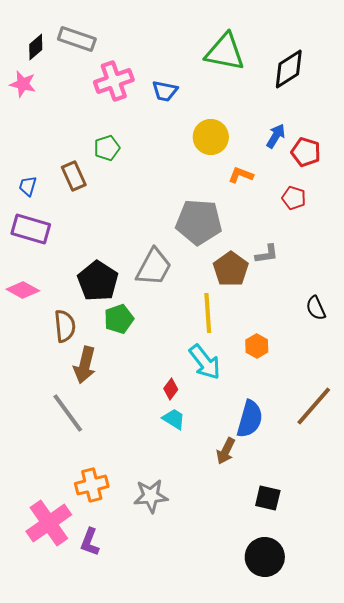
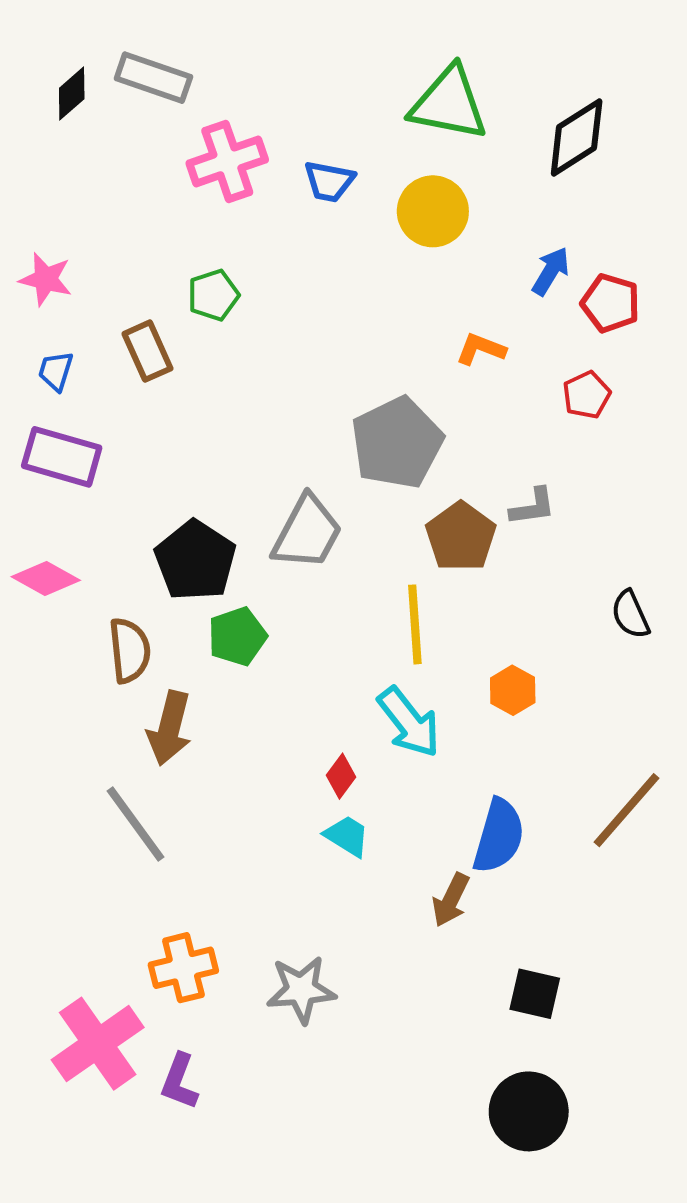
pink star: (23, 84) -> (46, 279), moved
yellow circle: (211, 137) -> (433, 211), moved
red pentagon: (294, 198) -> (587, 395), turned 30
gray pentagon: (199, 222) -> (397, 443), turned -30

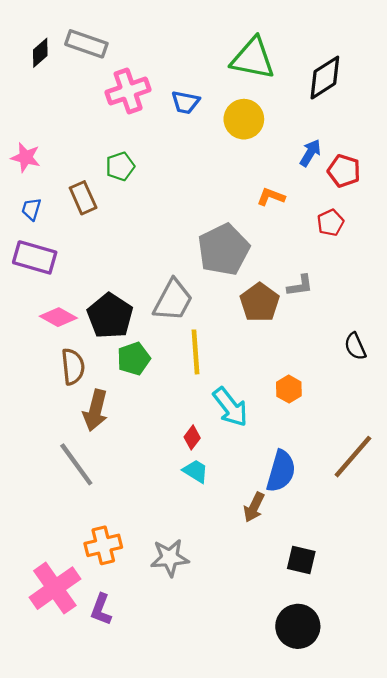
pink diamond: (46, 579) -> (58, 317), moved
yellow line: (415, 624) -> (196, 352), moved

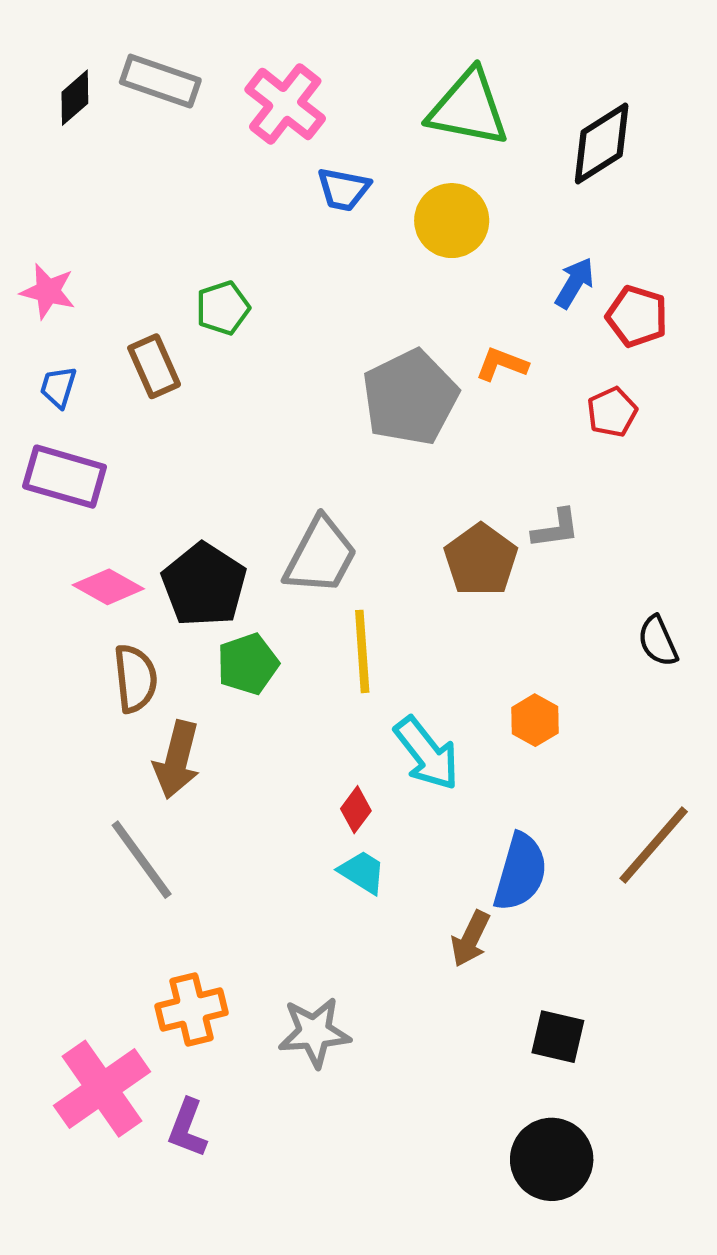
pink cross: (128, 91) -> (285, 104), moved, turned -33
gray pentagon: (224, 250) -> (410, 397), moved

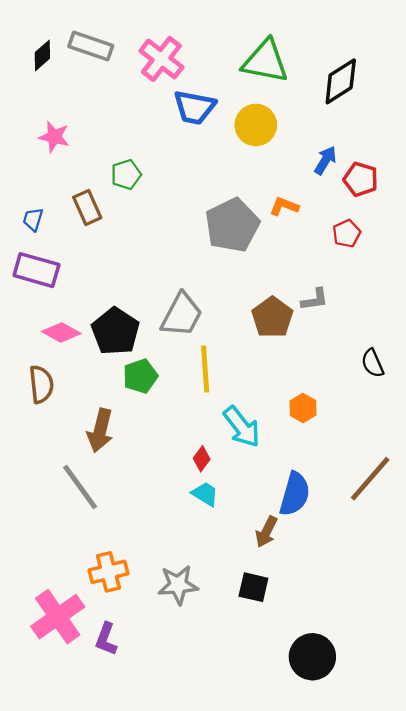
blue trapezoid: (343, 189) -> (194, 107), size x1.4
pink star: (48, 291) -> (54, 137), moved
brown semicircle: (135, 679) -> (41, 384), moved
black square: (558, 1037) -> (253, 587), moved

